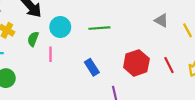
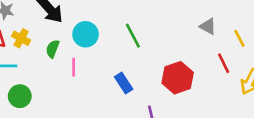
green line: (99, 28) -> (133, 36), turned 66
red line: (169, 65) -> (224, 63), moved

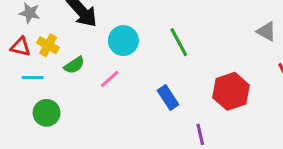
green semicircle: (53, 49) -> (74, 65), moved, turned -144
pink line: (74, 67) -> (110, 79), turned 48

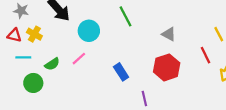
gray triangle: (266, 31) -> (169, 34), moved
green line: (179, 42) -> (125, 16), moved
green semicircle: (74, 65) -> (52, 64), moved

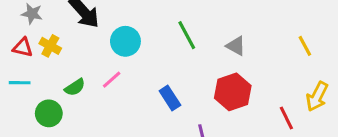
green line: (125, 16) -> (187, 35), moved
red line: (205, 55) -> (286, 118), moved
cyan line: (23, 57) -> (20, 83), moved

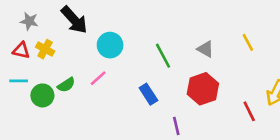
green line: (187, 35) -> (163, 56), moved
yellow line: (305, 46) -> (248, 42), moved
green circle: (49, 113) -> (42, 95), moved

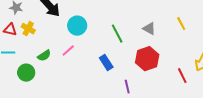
green circle: (42, 95) -> (26, 73), moved

